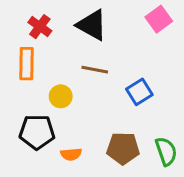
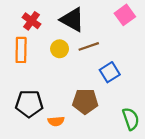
brown line: (95, 70) -> (89, 46), moved, turned -30
yellow circle: (61, 96) -> (60, 49), moved
brown pentagon: (123, 148) -> (85, 101), moved

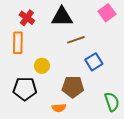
black triangle: (72, 20) -> (62, 17), turned -30
yellow circle: (60, 49) -> (42, 66), moved
orange semicircle: (56, 121) -> (59, 108), moved

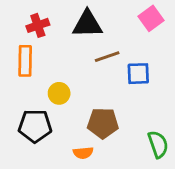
red cross: (27, 18) -> (38, 25), turned 35
blue square: (94, 62) -> (138, 74), moved, turned 30

